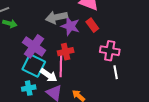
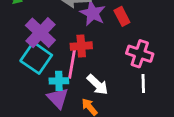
white arrow: (49, 75) -> (98, 85), moved
cyan cross: (29, 88) -> (59, 81), moved

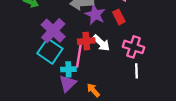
white arrow: (98, 85) -> (101, 43), moved
purple triangle: (58, 98) -> (68, 83), turned 30

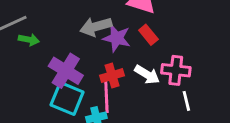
white arrow: (101, 43) -> (147, 75), moved

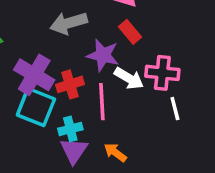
purple star: (117, 38) -> (103, 55), moved
red cross: (112, 76) -> (70, 84), moved
pink line: (106, 97) -> (102, 102), moved

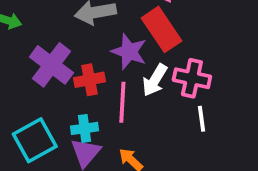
red rectangle: (130, 32) -> (162, 29), size x1.6
white arrow: (129, 78) -> (155, 80), turned 84
cyan square: (36, 107) -> (35, 140), moved, turned 33

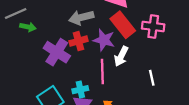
pink cross: (192, 78) -> (153, 26), moved
red cross: (90, 80) -> (79, 41), moved

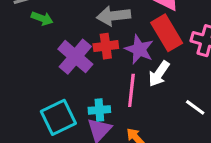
white line: (152, 78) -> (195, 107), turned -49

